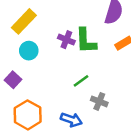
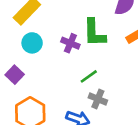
purple cross: (66, 40) -> (70, 43), moved
gray cross: (99, 101) -> (98, 99), moved

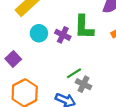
cyan circle: (32, 43) -> (39, 33), moved
green line: (89, 76) -> (74, 73), moved

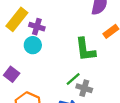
green L-shape: (84, 27) -> (85, 50), moved
purple cross: (63, 35) -> (37, 27), moved

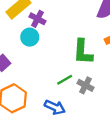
gray cross: (84, 88) -> (86, 85), moved

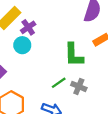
purple cross: (37, 19) -> (28, 27), turned 32

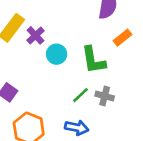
cyan circle: (22, 45) -> (57, 54), moved

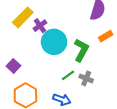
cyan circle: (57, 54) -> (54, 42), size x1.6
green L-shape: (93, 60) -> (81, 50), turned -150

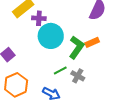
purple cross: (40, 26) -> (39, 18), turned 32
orange rectangle: (106, 36) -> (92, 42), moved

